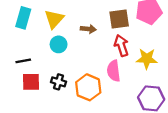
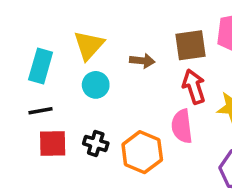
cyan rectangle: (23, 18) -> (41, 66), moved

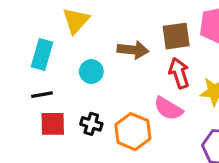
yellow triangle: (89, 45) -> (76, 21), moved
brown arrow: (142, 61) -> (133, 50), size x1.4
pink semicircle: (182, 126) -> (168, 108), turned -52

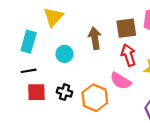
brown arrow: (133, 50) -> (95, 38), turned -105

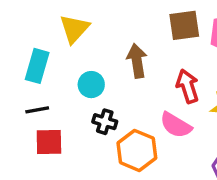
brown square: (126, 28) -> (184, 25), moved
black cross: (64, 92) -> (105, 122), moved

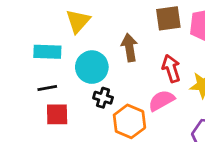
cyan rectangle: (37, 66) -> (47, 52), turned 76
cyan circle: (91, 85) -> (92, 67), size x1.5
pink semicircle: (176, 125) -> (161, 100), turned 120

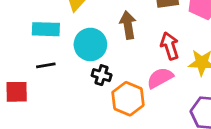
red square: (57, 114) -> (17, 92), moved

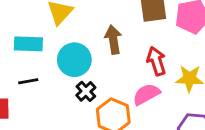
black cross: (102, 75) -> (86, 91), turned 30

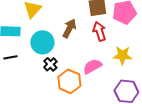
brown arrow: (113, 40) -> (69, 28), turned 36
red arrow: (156, 61) -> (99, 31), moved

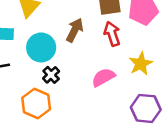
yellow star: (122, 55) -> (141, 64), turned -30
orange hexagon: (69, 81) -> (36, 103), moved

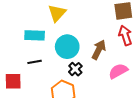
brown arrow: (75, 30) -> (99, 50), moved

